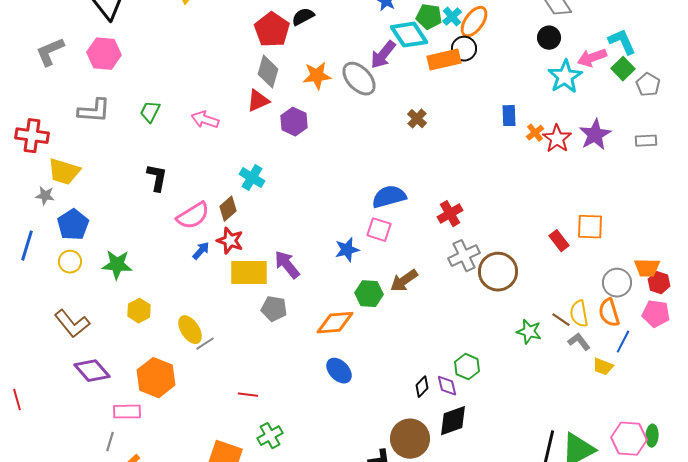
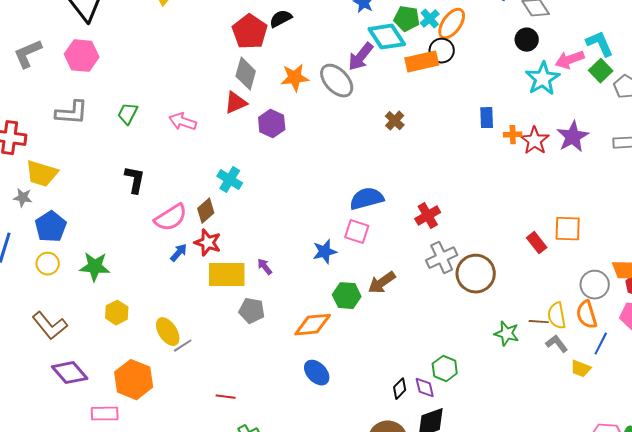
orange cross: (535, 133) -> (513, 135), turned 36
purple arrow: (287, 265) -> (265, 267), size x0.6
brown line: (561, 320) -> (539, 322), turned -30

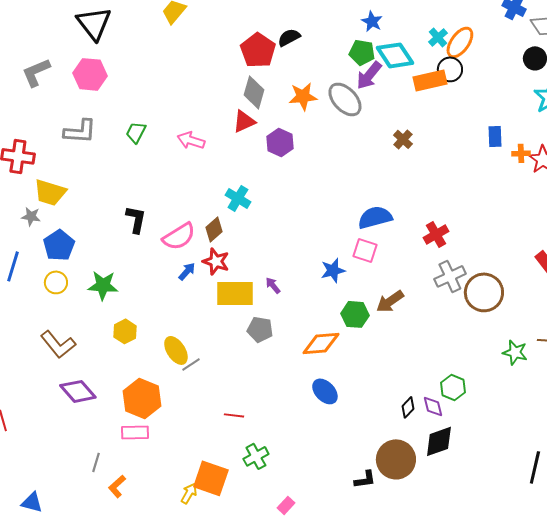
green pentagon: (407, 19) -> (362, 52), moved
black L-shape: (135, 180) -> (136, 219), moved
pink rectangle: (105, 414) -> (135, 432), moved

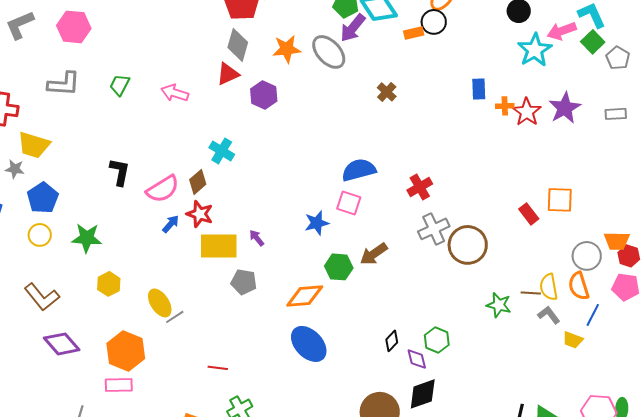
orange rectangle: (430, 80) -> (414, 33), size x0.6
blue ellipse: (325, 391) -> (309, 344), size x1.4
black diamond: (408, 407) -> (392, 341), moved

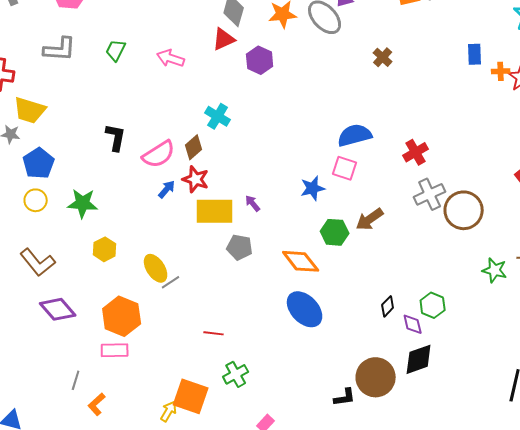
orange diamond: (305, 296) -> (301, 261), turned 57

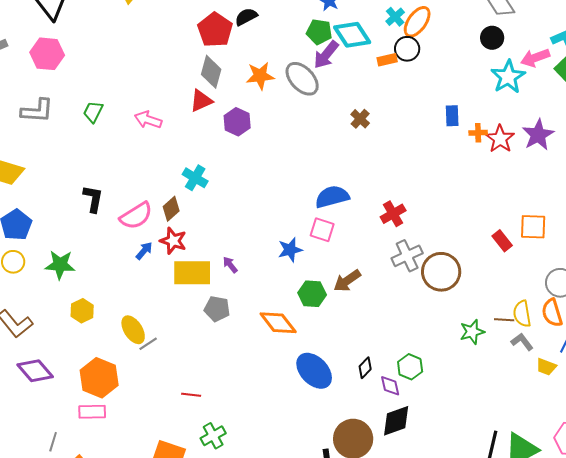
green star: (495, 270) -> (472, 332), turned -30
blue ellipse: (305, 309) -> (314, 371), moved

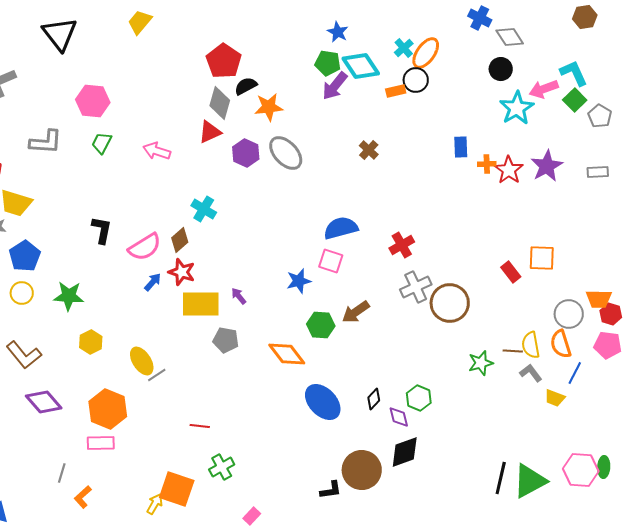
black semicircle: (246, 17) -> (246, 86), moved
pink hexagon: (47, 54) -> (93, 101), moved
gray ellipse: (302, 79) -> (286, 153), moved

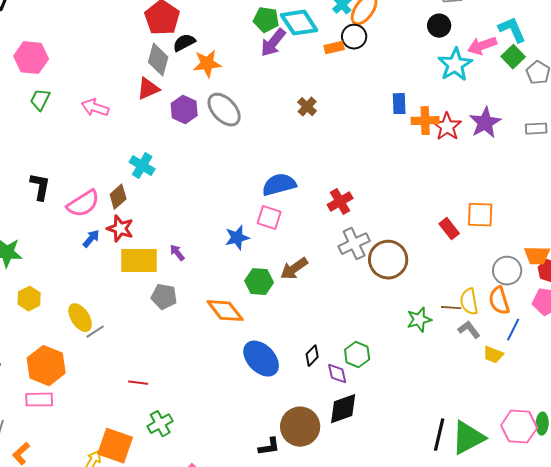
orange cross: (487, 164) -> (425, 121), size x1.5

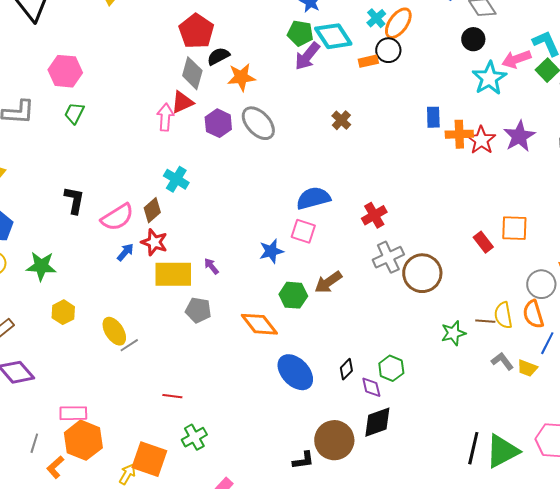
pink arrow: (95, 108) -> (165, 117), moved, turned 76
gray L-shape: (469, 330) -> (502, 361), moved
orange hexagon: (46, 366) -> (83, 440), moved

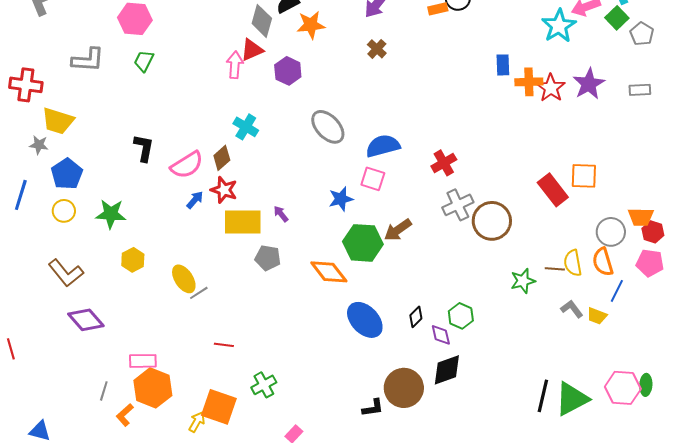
brown cross: (341, 120) -> (377, 49), moved
gray ellipse: (258, 123) -> (328, 127), moved
red rectangle: (483, 242) -> (553, 190), size x1.5
green hexagon: (293, 295) -> (363, 243), size x1.4
red line: (172, 396) -> (224, 345), moved

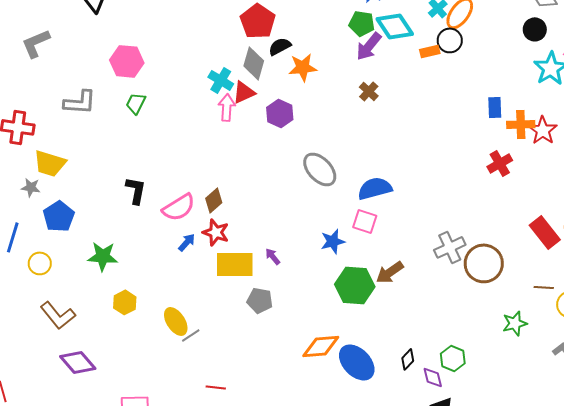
cyan cross: (246, 127) -> (221, 80), moved
red cross: (444, 163) -> (500, 163), moved
yellow circle: (64, 211) -> (40, 263), moved
brown line: (555, 269) -> (544, 287), moved
orange diamond: (329, 272) -> (321, 346), moved, turned -57

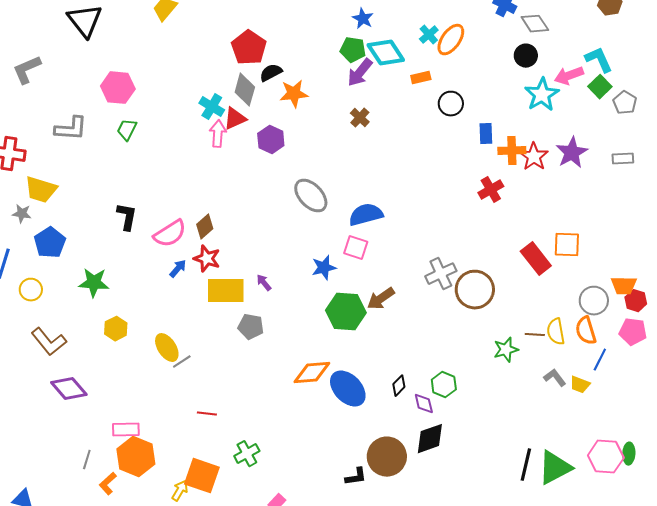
black circle: (450, 40) -> (451, 104), moved
brown line: (544, 287) -> (535, 335), moved

